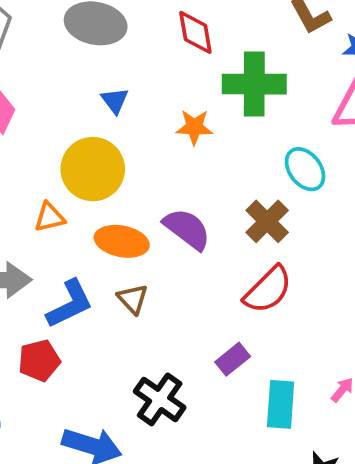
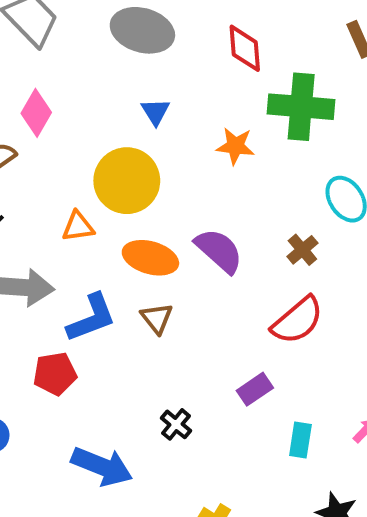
brown cross: (267, 221) -> (302, 250), size x0.7
black cross: (160, 399) -> (176, 424), size x0.6
cyan rectangle: (281, 404) -> (300, 440), size x0.7

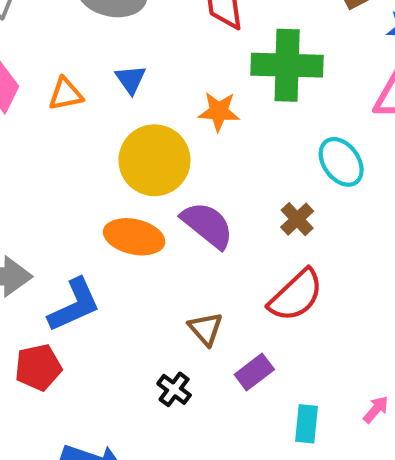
yellow circle: (127, 181) -> (154, 160), moved
orange triangle: (78, 227) -> (66, 94), moved
brown triangle: (157, 318) -> (206, 329), moved
black cross: (176, 424) -> (174, 389), moved

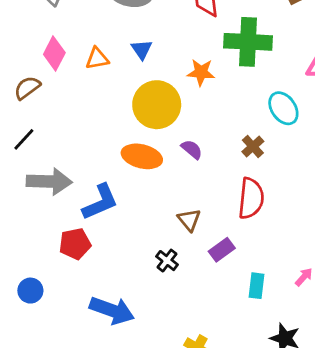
purple semicircle: (207, 225) -> (192, 149), size x0.6
red semicircle: (296, 295) -> (251, 198), turned -42

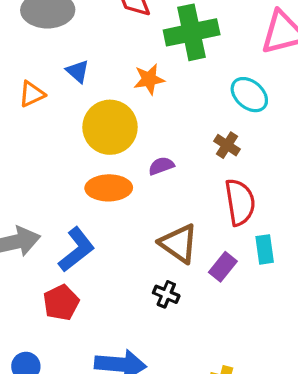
purple semicircle: (192, 149) -> (161, 166), turned -45
brown triangle: (189, 220) -> (179, 244), size x1.5
cyan rectangle: (257, 286) -> (265, 249), moved

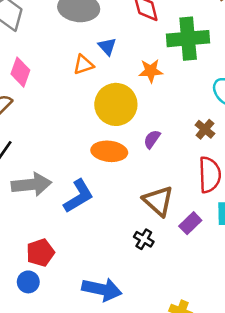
blue triangle: (78, 71) -> (107, 46), moved
orange triangle: (32, 94) -> (84, 65), moved
purple semicircle: (161, 166) -> (152, 139), turned -42
red pentagon: (61, 303) -> (40, 253), moved

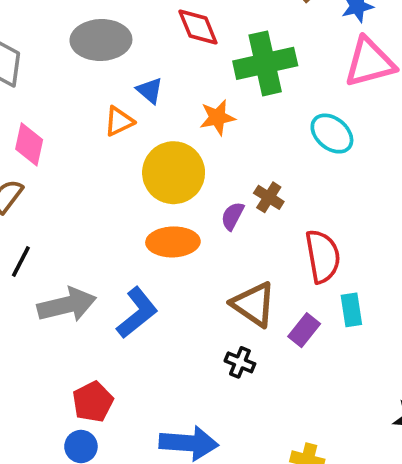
brown cross: (205, 129) -> (269, 197), moved

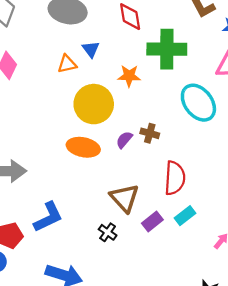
cyan ellipse: (332, 134) -> (198, 103), size x1.4
brown cross: (269, 197) -> (150, 133), turned -30
cyan rectangle: (351, 310) -> (185, 216), turned 48
blue L-shape: (137, 313) -> (48, 217), moved

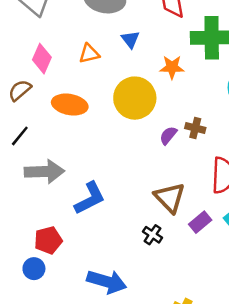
orange triangle: (67, 64) -> (89, 54), moved
orange ellipse: (83, 147) -> (70, 105), moved
blue L-shape: (48, 217) -> (90, 198), moved

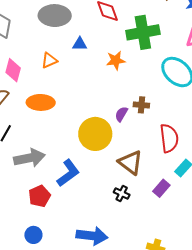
blue triangle: (130, 39) -> (80, 44), turned -42
yellow circle: (135, 98) -> (95, 134), moved
purple rectangle: (200, 222) -> (161, 188), moved
red pentagon: (48, 240) -> (39, 196), moved

